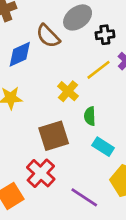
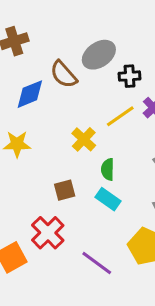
brown square: (54, 136) -> (65, 190), size x0.6
cyan rectangle: (103, 147) -> (108, 199), moved

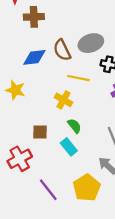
yellow line: (120, 116) -> (78, 78), moved, turned 30
yellow cross: (84, 139) -> (63, 100), turned -30
green semicircle: (108, 169) -> (74, 126), turned 126

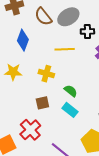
brown semicircle: (62, 50) -> (43, 17), moved
blue diamond: (34, 57) -> (23, 40), turned -50
yellow cross: (63, 100) -> (46, 74), moved

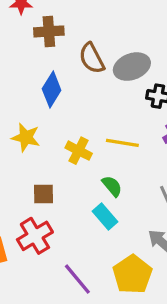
yellow line: (65, 49) -> (122, 143), moved
brown square: (42, 103) -> (43, 194), moved

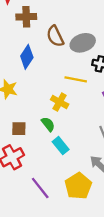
yellow line: (122, 143) -> (76, 79), moved
yellow cross: (79, 151) -> (60, 102), moved
green semicircle: (112, 186) -> (48, 124), moved

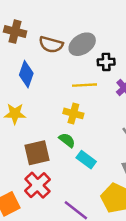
brown cross: (26, 17) -> (15, 32), turned 30
brown semicircle: (55, 36) -> (51, 45), turned -35
brown square: (19, 129) -> (37, 153), size x1.5

